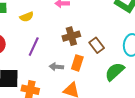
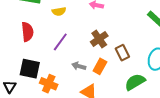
brown cross: (71, 36) -> (99, 39), turned -30

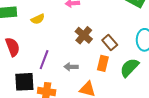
purple line: (60, 42) -> (44, 60), moved
orange rectangle: (100, 66) -> (103, 63), moved

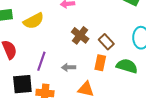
yellow semicircle: (38, 19) -> (34, 21), size x1.5
green semicircle: (129, 68) -> (127, 66), turned 65

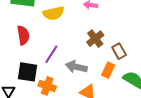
gray arrow: (69, 67) -> (76, 67), size x1.5

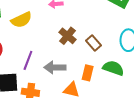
orange rectangle: (108, 70) -> (88, 73), moved

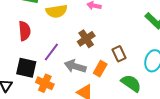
brown cross: (67, 36) -> (86, 39), moved
orange rectangle: (88, 73) -> (100, 69), moved

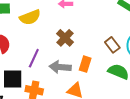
brown rectangle: (119, 54) -> (112, 45), moved

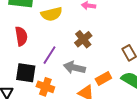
orange rectangle: (85, 64) -> (103, 78), moved, turned 35

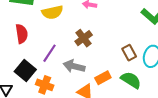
black square: (26, 73) -> (25, 70), turned 30

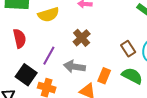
orange rectangle: (103, 78) -> (104, 76), turned -35

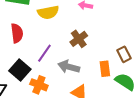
orange rectangle: (104, 76) -> (105, 69), moved, turned -35

